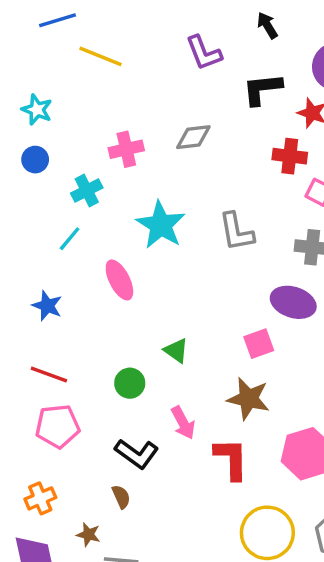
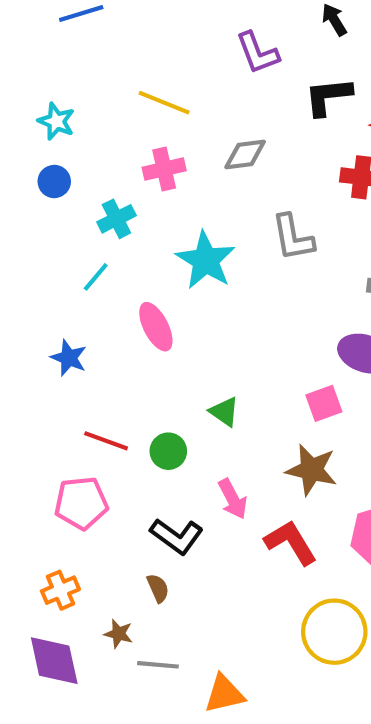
yellow line: (100, 56) -> (164, 103), moved
gray L-shape: (236, 232) -> (293, 237), moved
red line: (49, 375) -> (106, 441), moved
red L-shape: (231, 459) -> (291, 542), turned -30

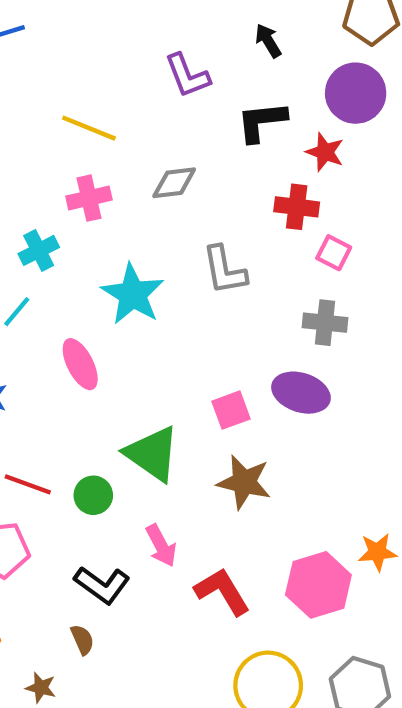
pink square: (324, 403) -> (231, 410), moved
green triangle: (224, 412) -> (152, 454), size x1.8
brown star: (311, 470) -> (244, 482), moved

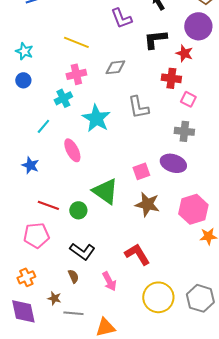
cyan cross: (39, 250) -> (63, 98), moved
pink arrow: (161, 546) -> (109, 281), moved
pink hexagon: (318, 585) -> (193, 209), moved

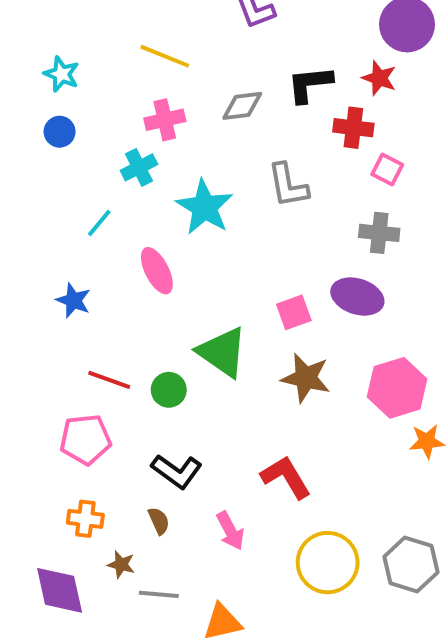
black L-shape: (155, 39) -> (310, 84), moved
orange cross: (26, 277) -> (85, 519), moved, turned 30

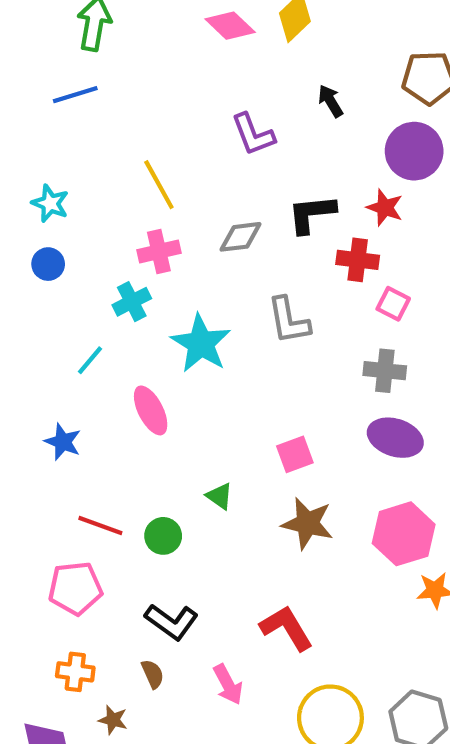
yellow line: (165, 56) -> (159, 185), turned 39
purple ellipse: (357, 296) -> (395, 438), moved
green triangle: (222, 352) -> (220, 496), size x0.5

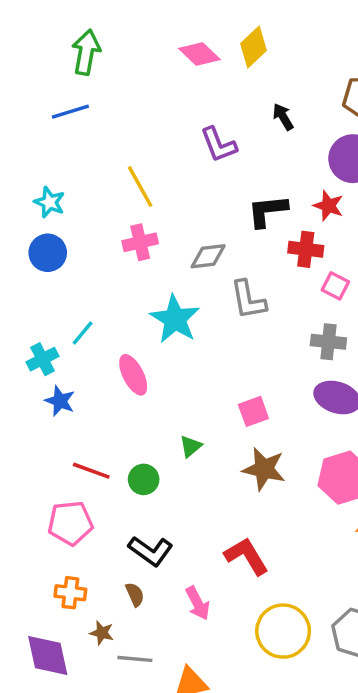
gray diamond: (241, 237) -> (208, 256), moved
blue circle: (48, 264) -> (48, 253), size x1.4
cyan cross: (132, 302) -> (42, 359), moved
green triangle: (220, 496) -> (191, 446), turned 45

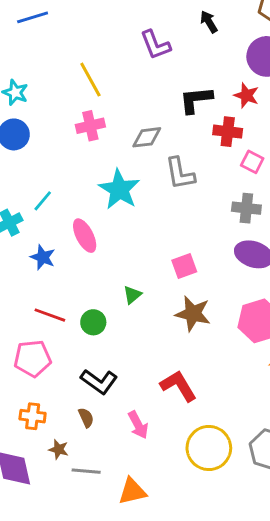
blue star: (60, 401) -> (43, 257), moved

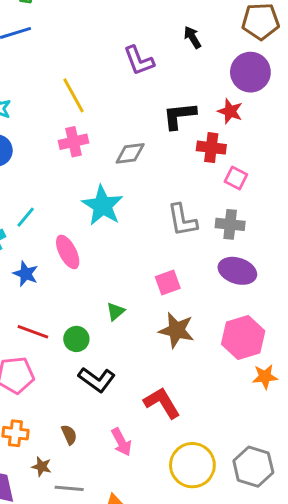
gray L-shape: (180, 173) -> (182, 220), moved
black L-shape: (99, 382) -> (97, 380), moved

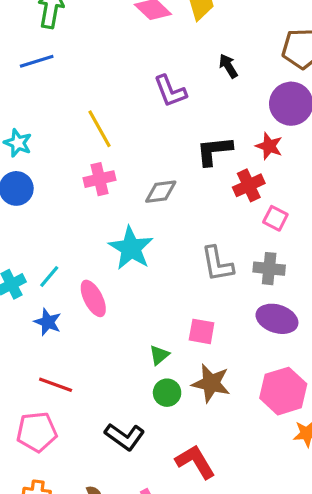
red cross: (211, 148) -> (249, 185), turned -32
cyan line: (26, 217) -> (49, 276), moved
pink square: (168, 282) -> (202, 331), turned 30
green triangle: (116, 311) -> (159, 355), moved
green circle: (76, 339) -> (167, 393), moved

